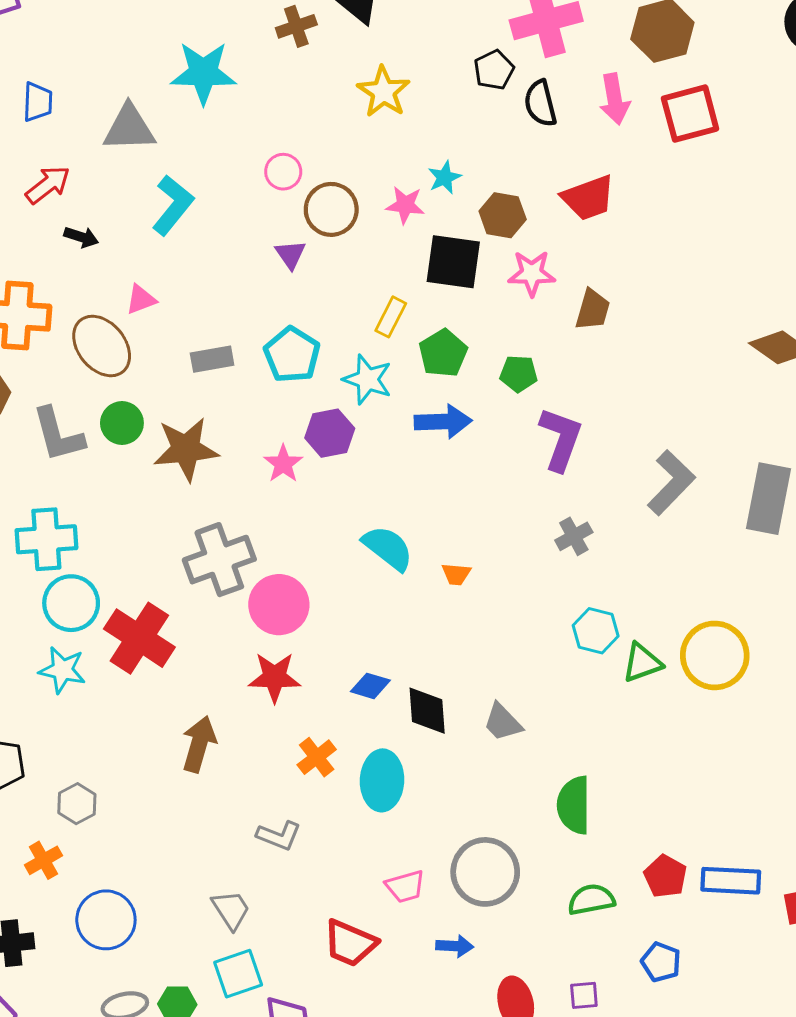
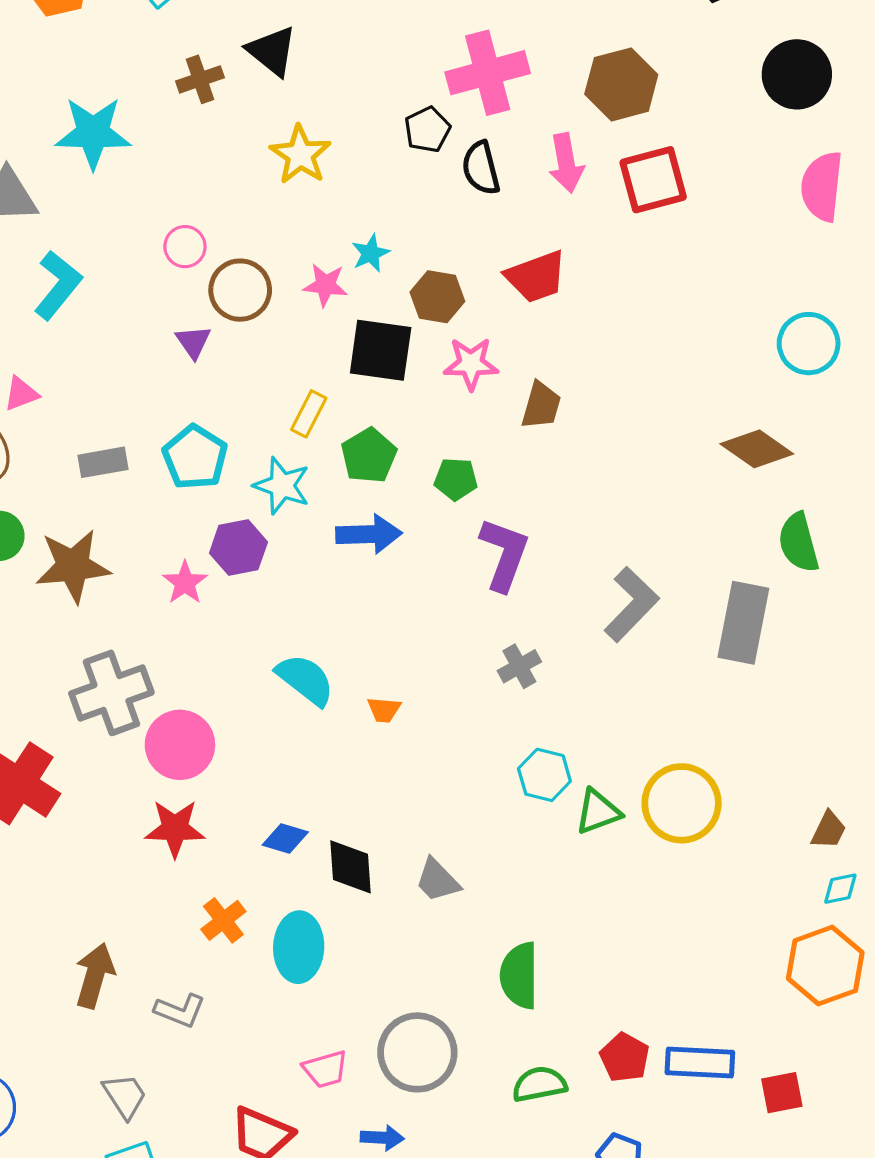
brown arrow: (199, 744) -> (95, 976), moved

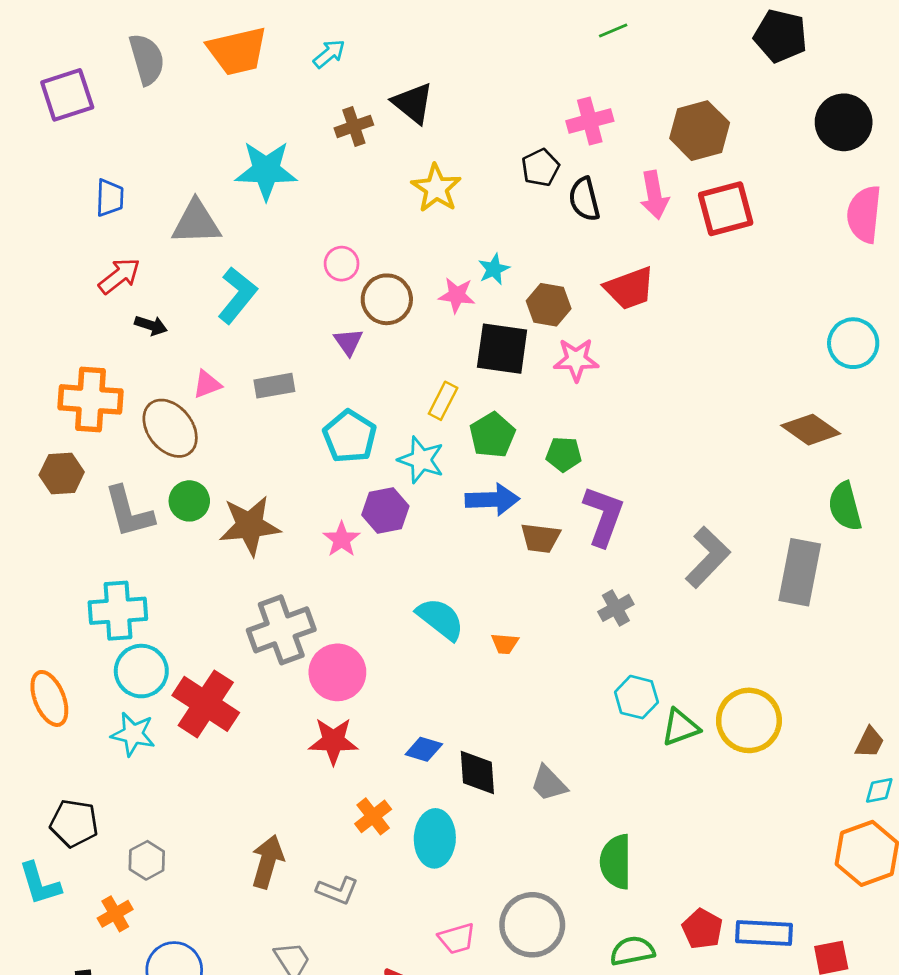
pink cross: (488, 73) -> (590, 121), size x0.7
brown trapezoid: (541, 405) -> (540, 538), moved, turned 81
gray rectangle: (103, 462) -> (274, 386), moved

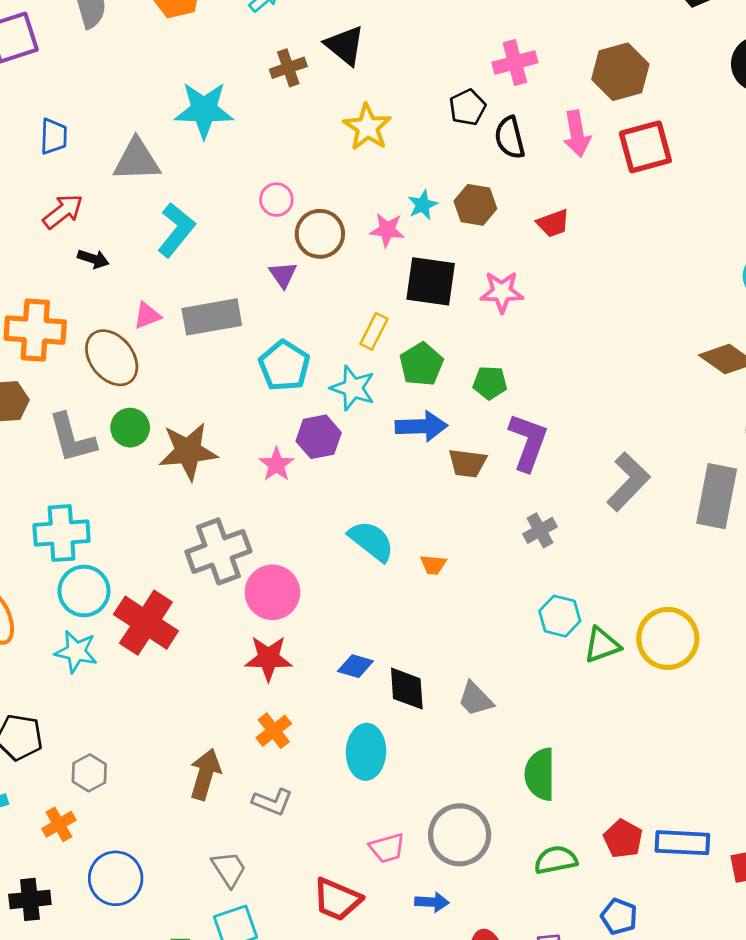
red trapezoid: (630, 288) -> (553, 223), size x0.7
brown hexagon: (549, 305) -> (475, 205), moved
gray rectangle: (274, 386) -> (212, 317), size x1.5
orange cross: (373, 816) -> (274, 731), moved

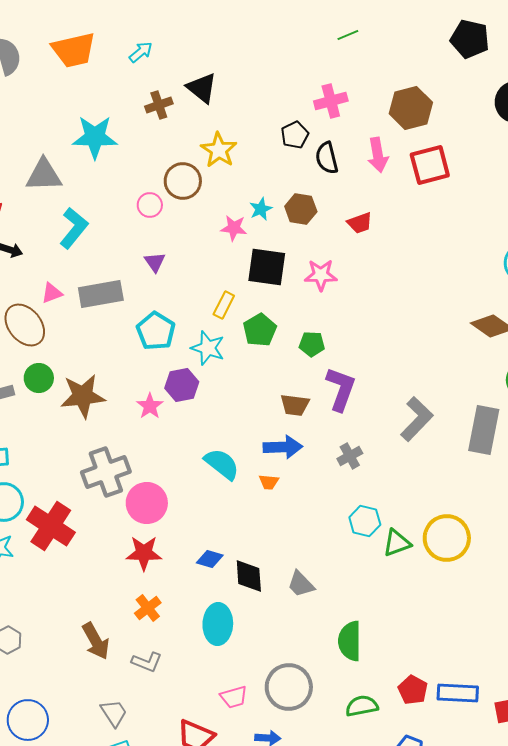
brown circle: (320, 234) -> (183, 181), moved
blue arrow: (421, 426) -> (283, 447), moved
brown arrow: (205, 774) -> (96, 641), turned 135

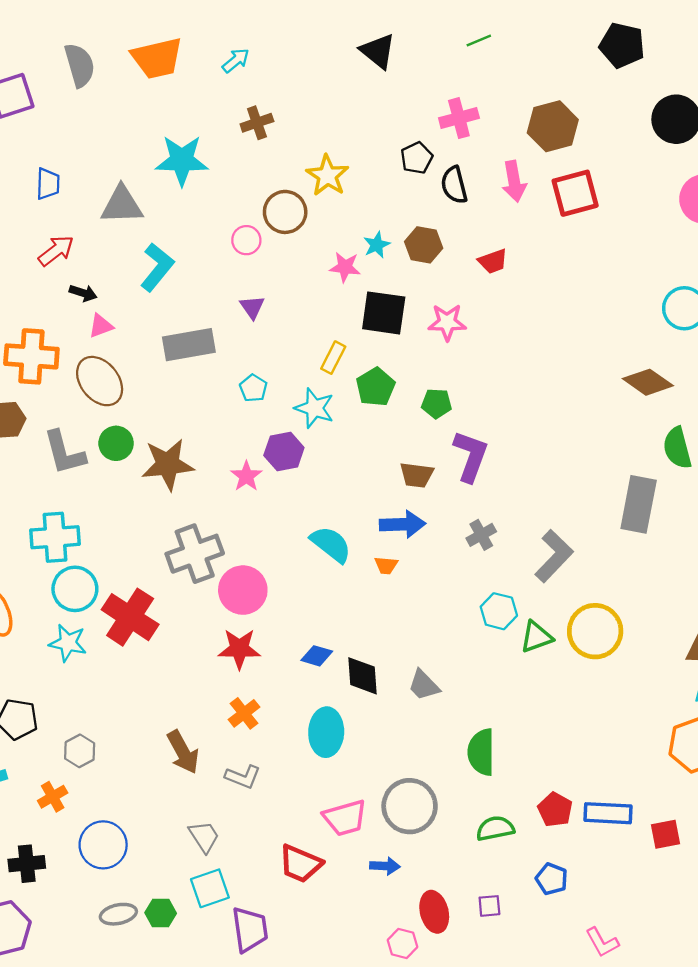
black triangle: (202, 88) -> (378, 51), moved
pink triangle: (52, 293) -> (101, 326), moved
cyan pentagon: (156, 331) -> (253, 388), size x0.6
gray L-shape: (417, 419) -> (554, 556), moved
pink trapezoid: (234, 697) -> (345, 818), size x1.4

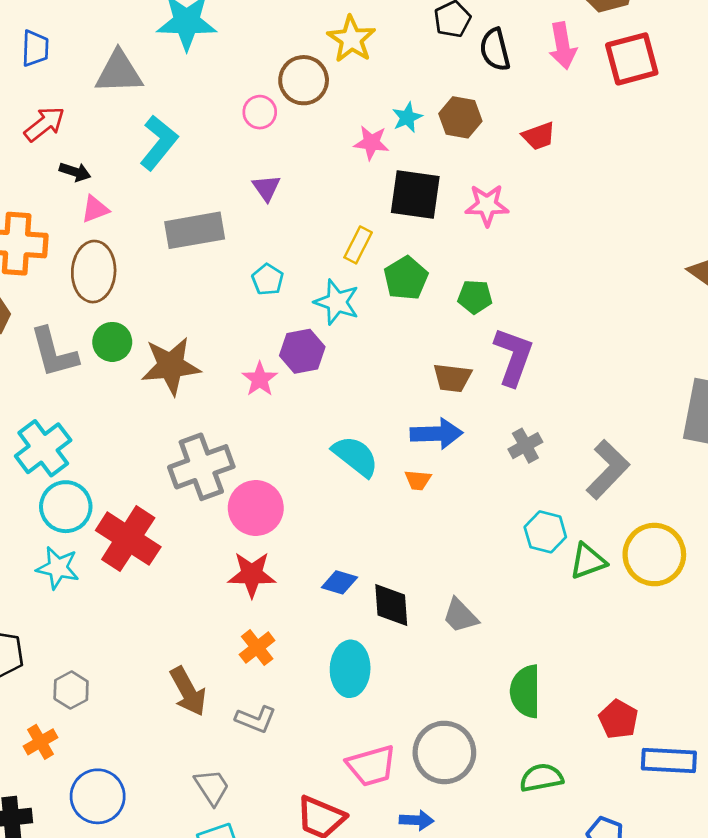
brown ellipse: (100, 381) -> (94, 272), turned 42
cyan cross: (55, 537) -> (43, 448), turned -33
red pentagon: (555, 810) -> (618, 719), moved

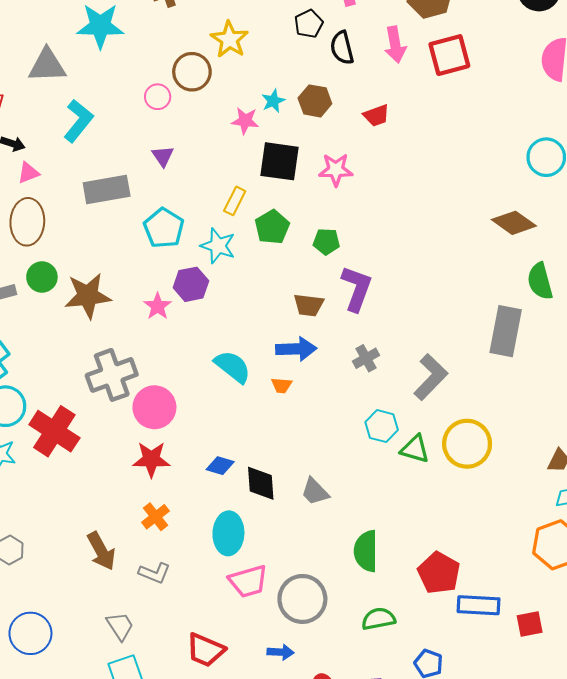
cyan pentagon: (268, 279) -> (164, 228), size x1.6
green triangle: (588, 561) -> (415, 449), turned 36
red pentagon: (618, 719) -> (439, 573), size x1.4
pink trapezoid: (371, 766) -> (248, 581), moved

